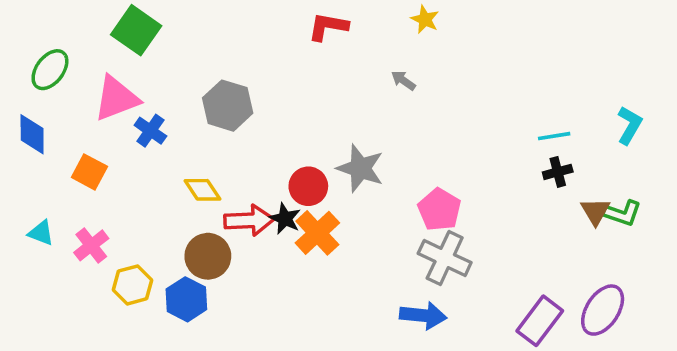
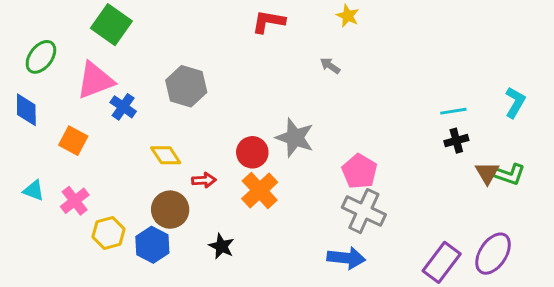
black star: (285, 219) -> (221, 246), moved
red arrow: (249, 220) -> (204, 180), size x0.6

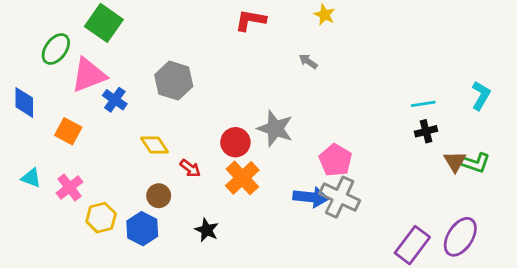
green ellipse: (41, 57) -> (56, 49), moved
red arrow: (204, 180) -> (190, 168), turned 40
brown circle: (170, 210) -> (159, 196), size x0.7
blue arrow: (346, 258) -> (311, 197), moved

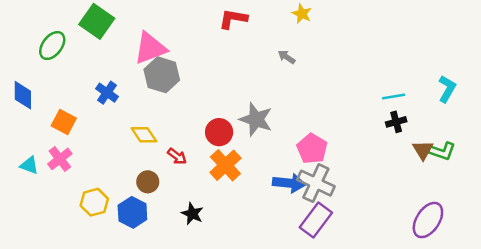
pink triangle: (89, 75) -> (150, 48), moved
pink cross: (70, 187) -> (60, 159), moved
purple rectangle: (412, 245) -> (316, 220), moved

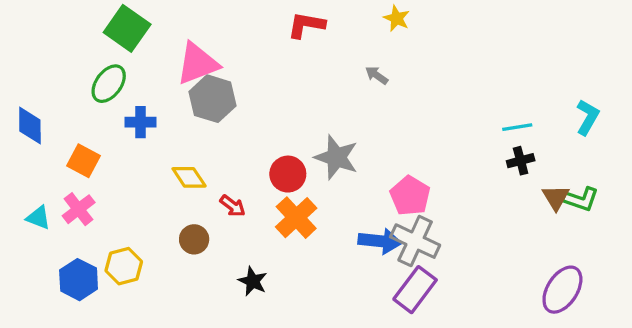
green ellipse: (52, 46) -> (109, 84), moved
blue cross: (107, 93) -> (140, 122), turned -35
blue hexagon: (132, 212) -> (79, 280), moved

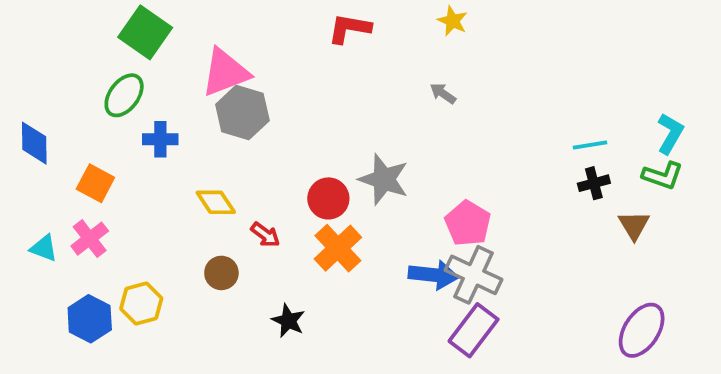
gray arrow: (377, 75) -> (443, 93), moved
green L-shape: (581, 199) -> (663, 176), moved

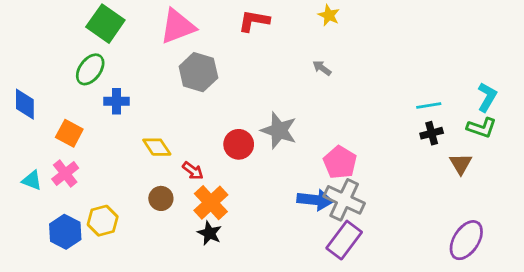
pink triangle: (225, 72) -> (178, 26), moved
gray hexagon: (242, 113) -> (198, 72), moved
orange cross: (338, 248) -> (211, 203), moved

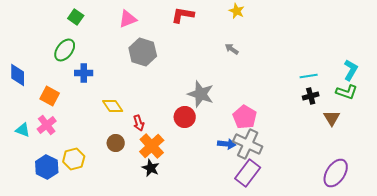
green square: (105, 24) -> (76, 17), size x0.6
pink triangle: (178, 26) -> (128, 19), size x0.7
red circle: (239, 144) -> (185, 117), moved
red arrow: (193, 171) -> (139, 123), turned 35
blue arrow: (315, 200) -> (227, 144), size x0.7

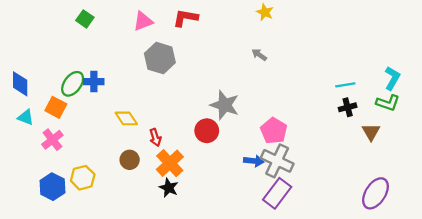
red L-shape: (183, 15) -> (185, 18), moved
green ellipse: (65, 50) -> (73, 84), moved
cyan triangle: (23, 130) -> (26, 117), moved

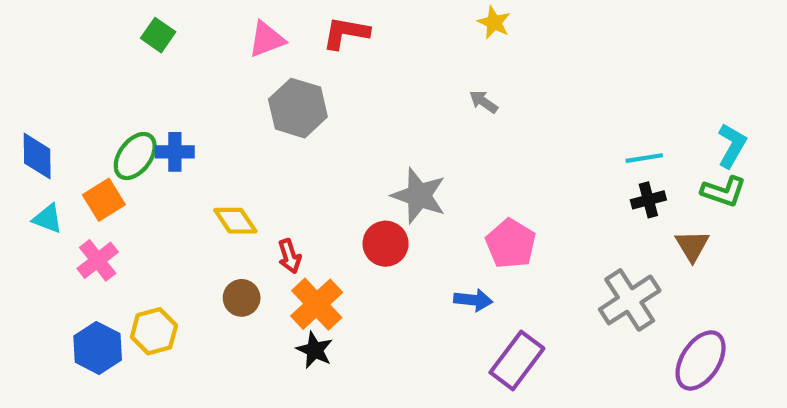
orange square: (56, 107) -> (104, 200), turned 30
gray cross: (277, 161) -> (630, 300), moved, turned 32

